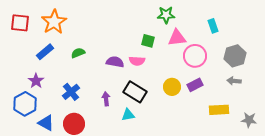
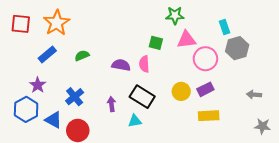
gray hexagon: (235, 56) -> (237, 48), moved
pink semicircle: (137, 61) -> (144, 64), turned 84
gray arrow: (234, 81) -> (254, 95), moved
yellow rectangle: (219, 110) -> (209, 116), moved
blue triangle: (46, 123) -> (53, 120), moved

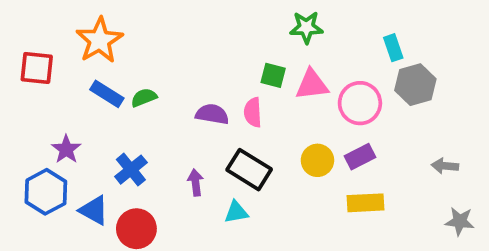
red square: (21, 24) -> (37, 68), moved
pink triangle: (186, 40) -> (312, 85), moved
blue rectangle: (47, 54) -> (107, 94), moved, turned 72

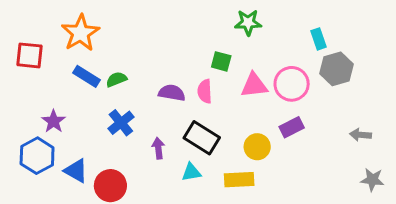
pink triangle: (312, 85) -> (254, 85), moved
yellow circle: (317, 160) -> (257, 147), moved
blue cross: (131, 170) -> (121, 123), moved
yellow rectangle: (365, 203) -> (239, 180), moved

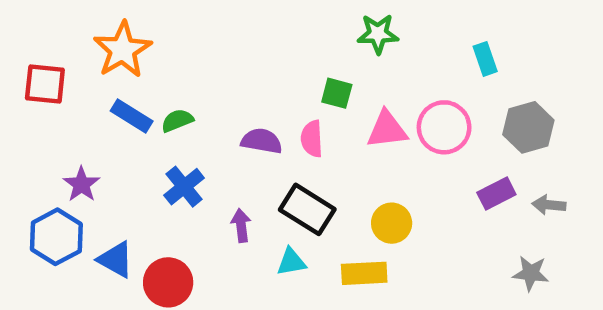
gray hexagon: (336, 69) -> (528, 127), moved
purple rectangle: (292, 127) -> (496, 193), moved
gray star: (372, 180) -> (531, 273), moved

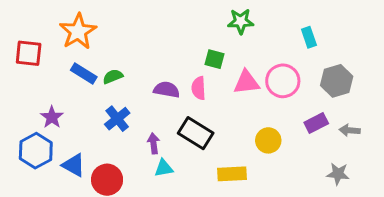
yellow circle: (392, 223) -> (268, 140), moved
cyan triangle: (291, 262) -> (164, 168), moved

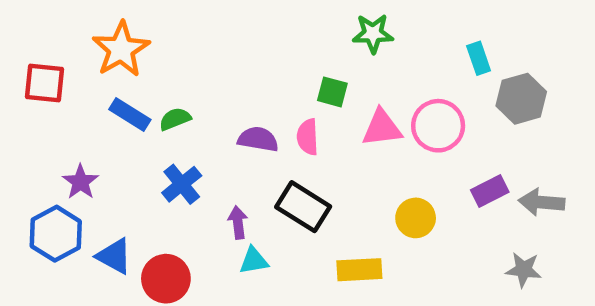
gray hexagon: (337, 81) -> (521, 99), moved
gray arrow: (350, 130) -> (542, 202), size x1.4

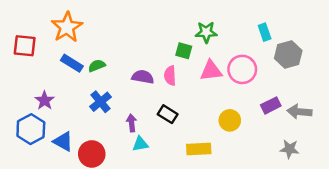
green star: (373, 34) -> (206, 32), moved
black rectangle: (303, 207) -> (168, 114), size x0.7

